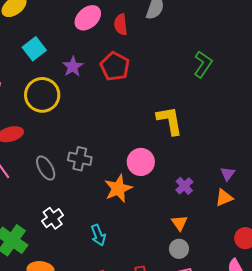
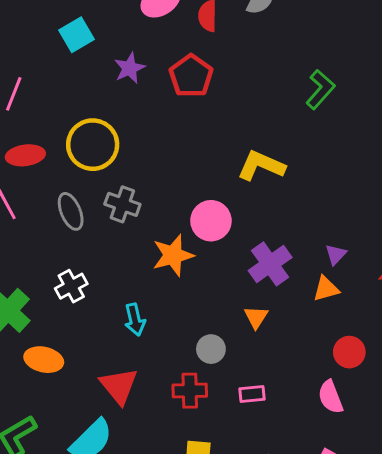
yellow circle: (42, 95) -> (93, 145), moved
yellow L-shape: (170, 121) -> (261, 166), turned -64
purple cross: (184, 186) -> (270, 264), size x1.6
gray circle: (179, 249) -> (211, 349), moved

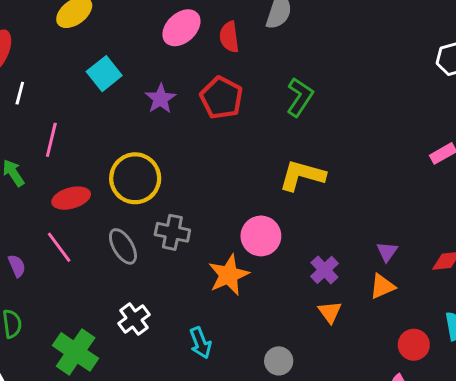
green L-shape: (320, 90) -> (300, 97), moved
purple cross: (270, 264) -> (324, 270), size x0.7
orange triangle: (256, 317) -> (330, 312), moved

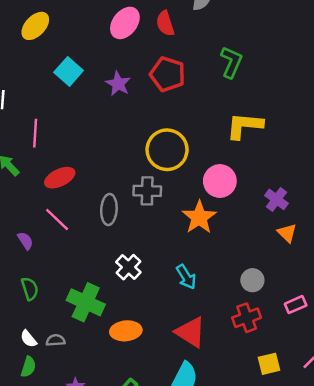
yellow circle: (135, 178) -> (167, 150), moved
gray ellipse: (123, 246) -> (109, 210), turned 44

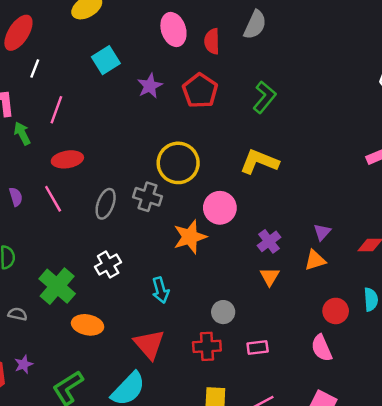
pink ellipse: (125, 23) -> (173, 29), turned -72
purple semicircle: (25, 241) -> (16, 197), moved

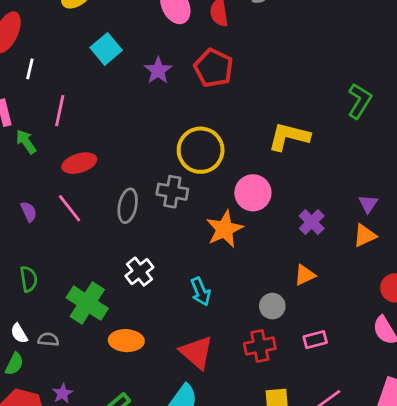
green L-shape: (264, 97) -> (360, 101), moved
orange triangle: (270, 277) -> (305, 275), moved, turned 42

